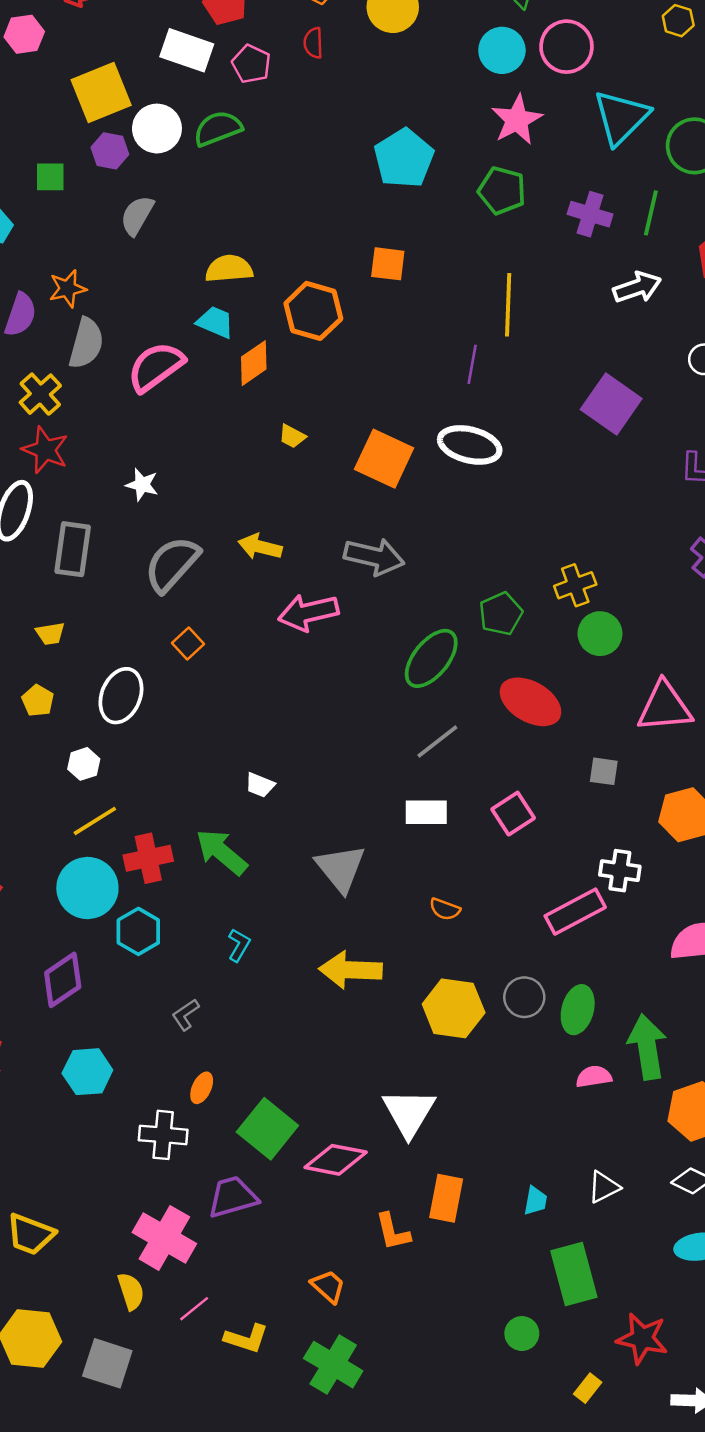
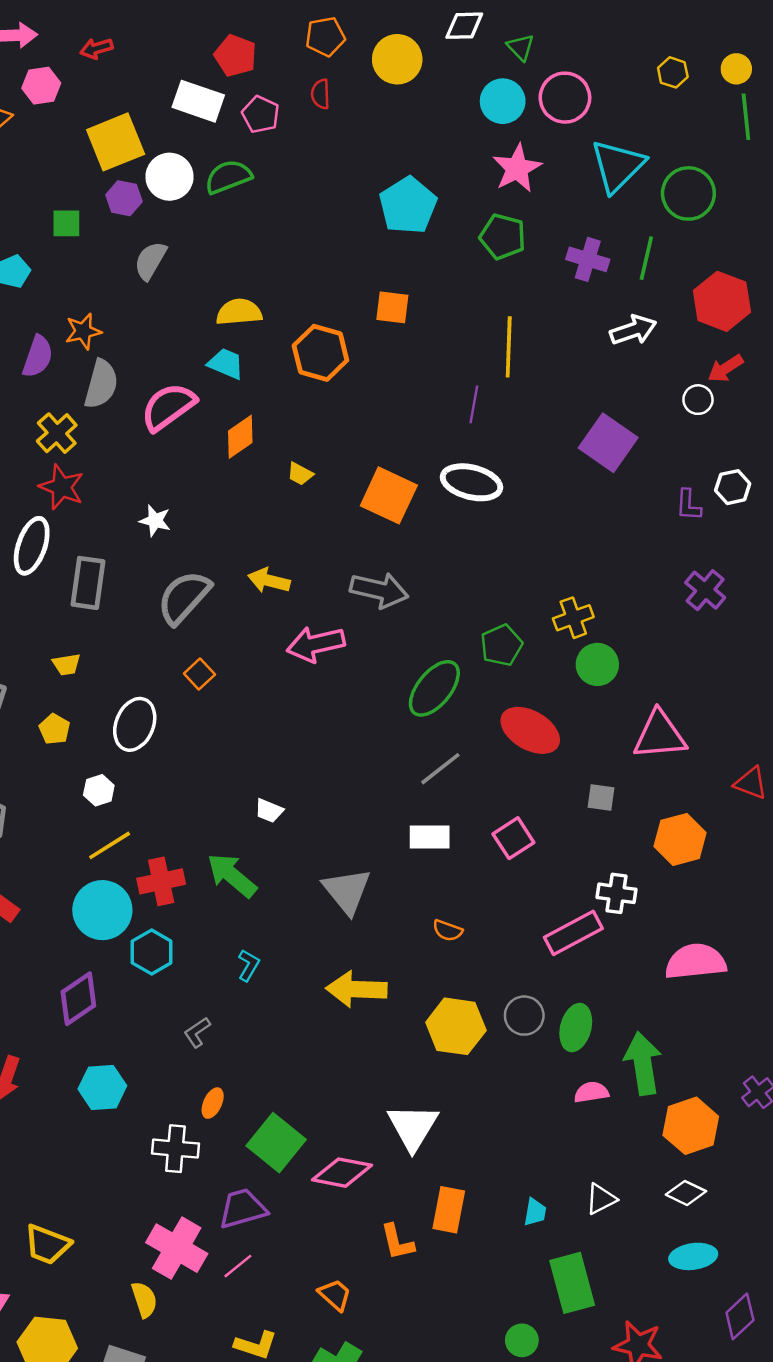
orange diamond: (254, 363) -> (240, 437), moved
pink line: (194, 1309) -> (238, 1266), moved

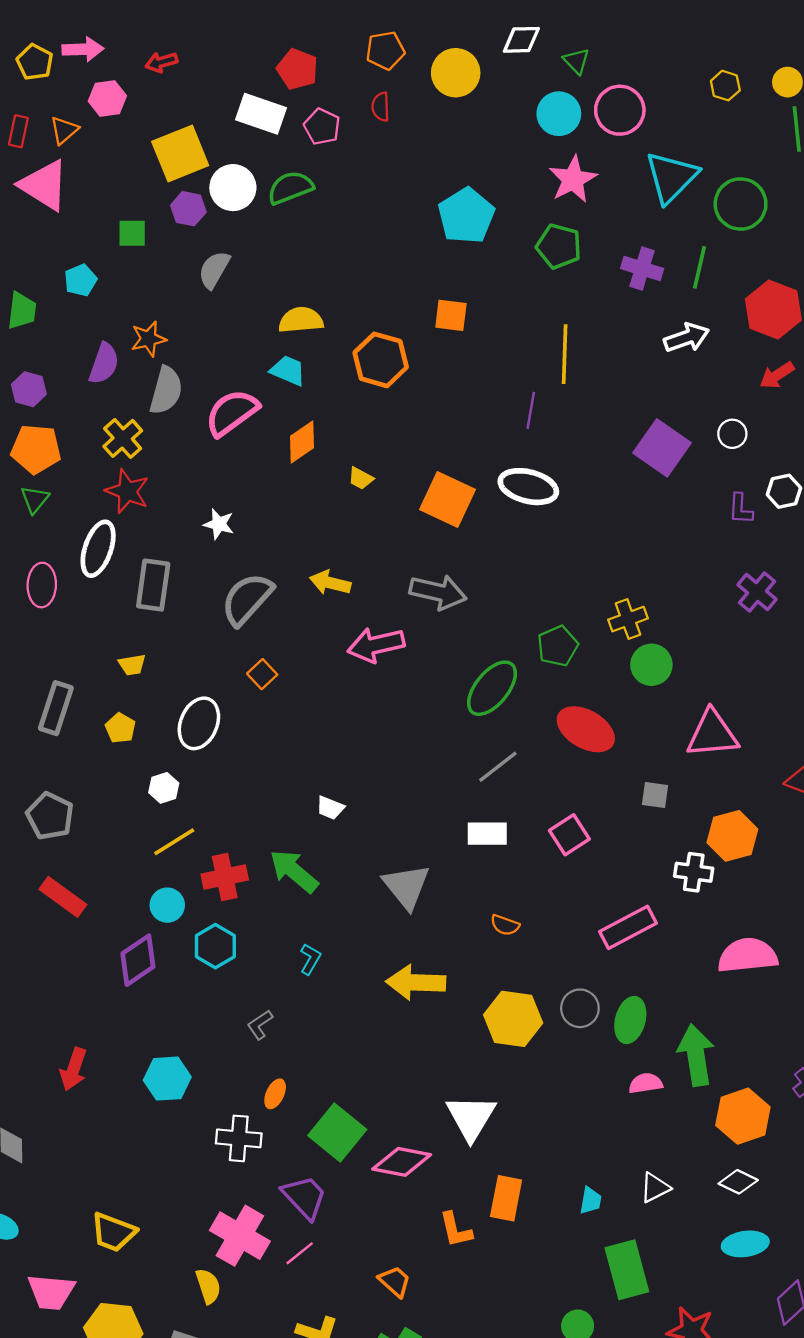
white circle: (698, 400) -> (732, 434), moved
white cross: (616, 893) -> (694, 872), moved
cyan circle: (102, 910) -> (167, 905), size x0.6
purple diamond: (78, 999) -> (138, 960), moved
purple trapezoid: (243, 1209) -> (304, 1197), turned 63

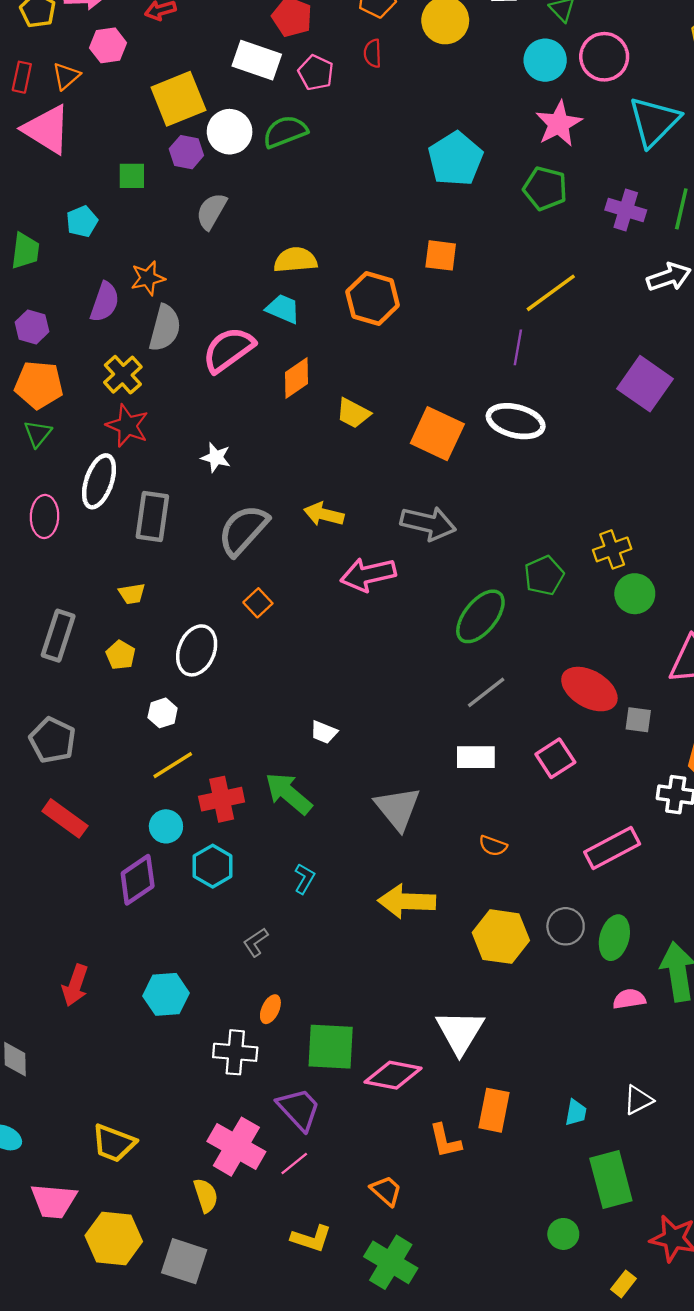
yellow line: (565, 354) -> (551, 293), turned 52
yellow trapezoid: (361, 478) -> (353, 413), size x1.4
red ellipse: (586, 729) -> (589, 689), moved
green square: (337, 1133) -> (331, 1047), turned -36

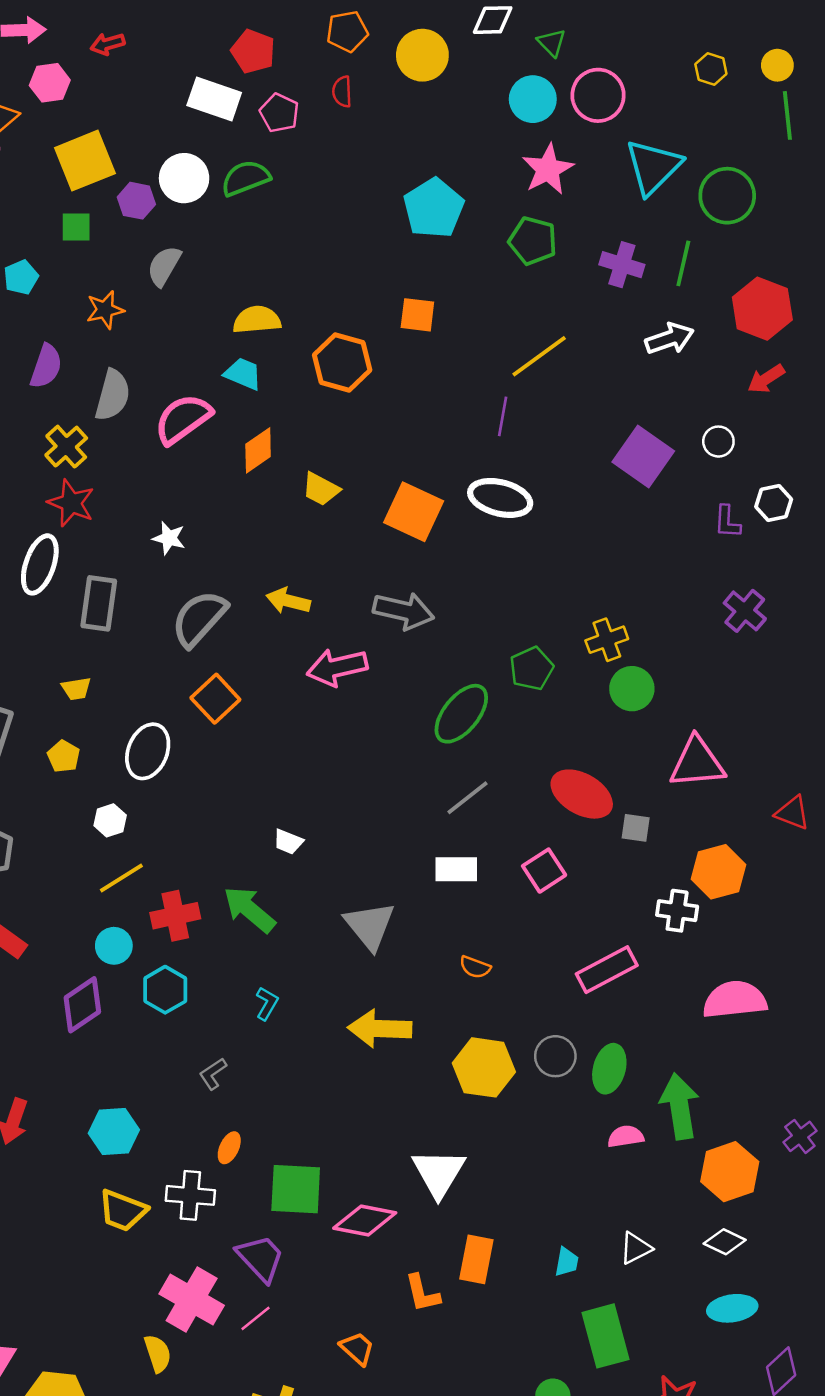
yellow square: (178, 99) -> (85, 161), moved
orange star: (148, 278) -> (105, 310), moved
orange square: (258, 603) -> (215, 699), size x1.5
yellow trapezoid: (114, 1143) -> (123, 1210), moved

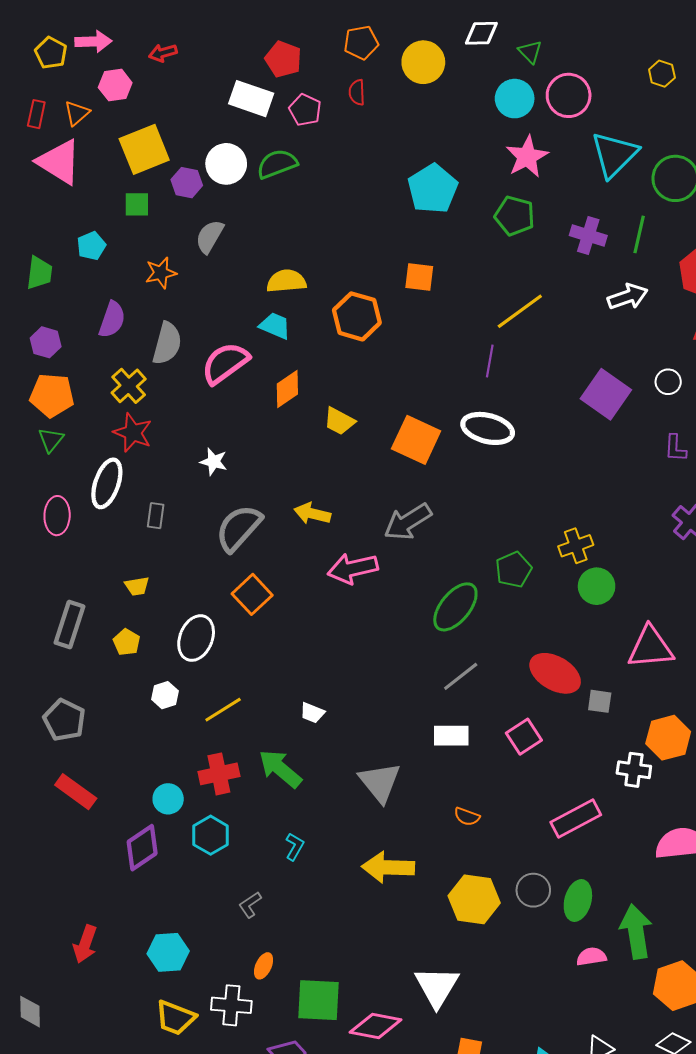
gray rectangle: (99, 603) -> (156, 516), size x0.6
gray arrow: (404, 611) -> (408, 522), turned 135
yellow line: (121, 878) -> (223, 710), moved

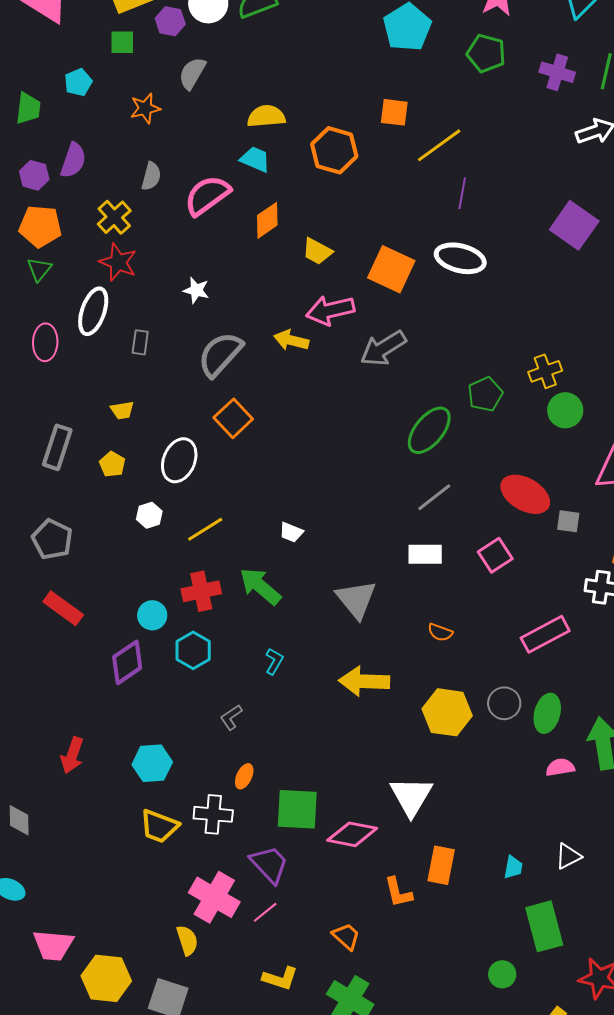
yellow line: (520, 311) -> (439, 145), moved
purple semicircle: (112, 320) -> (73, 160), moved
gray semicircle: (167, 343) -> (151, 176), size x0.7
pink arrow: (353, 569) -> (330, 310), moved

